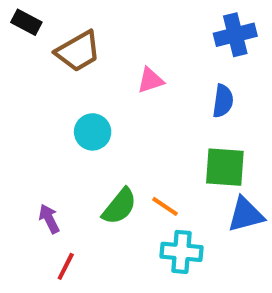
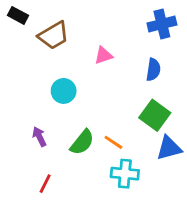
green square: (225, 167) -> (155, 115), turned 32
purple arrow: (49, 219) -> (39, 137), moved

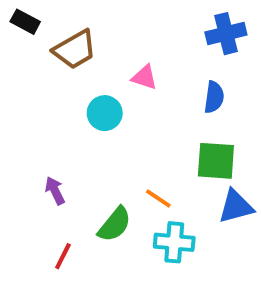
pink triangle: (103, 55) -> (144, 77), turned 36
cyan circle: (64, 91) -> (105, 113), moved
green square: (155, 115) -> (216, 161), turned -32
green semicircle: (82, 142) -> (115, 224), moved

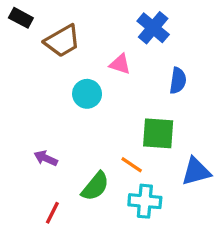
blue cross: (226, 34) -> (153, 28), moved, turned -36
green square: (216, 161) -> (158, 133), moved
purple arrow: (55, 191) -> (46, 158), turned -40

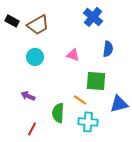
black rectangle: (21, 18) -> (12, 21), moved
pink triangle: (120, 64) -> (73, 55), moved
cyan circle: (87, 94) -> (35, 57), moved
green semicircle: (95, 186) -> (58, 113), turned 144

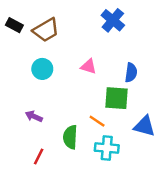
blue semicircle: (108, 49) -> (131, 73), moved
blue triangle: (119, 104) -> (144, 126), turned 30

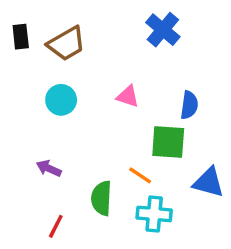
black rectangle: (14, 25) -> (21, 37), turned 56

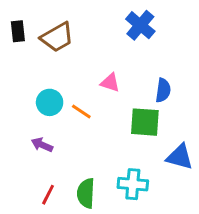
cyan circle: (61, 100) -> (50, 102), moved
orange line: (140, 175) -> (81, 111), moved
green semicircle: (101, 198) -> (86, 193), moved

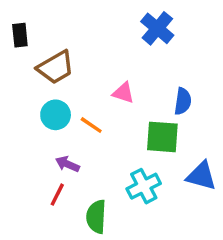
brown trapezoid: (57, 37) -> (56, 67), moved
purple arrow: (42, 145) -> (67, 164), moved
cyan cross: (133, 184) -> (144, 186), moved, turned -32
red line: (48, 195) -> (57, 195), moved

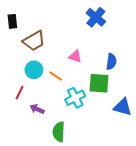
purple arrow: (67, 164) -> (37, 109), moved
cyan cross: (144, 186) -> (75, 98), moved
red line: (57, 195) -> (20, 93), moved

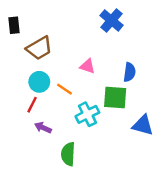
red line: (20, 93) -> (32, 105), moved

